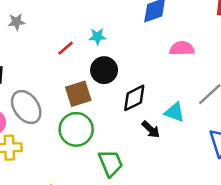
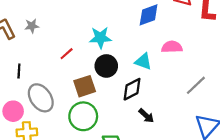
cyan star: (97, 37) -> (100, 38), size x1.5
red line: (66, 48) -> (67, 54), moved
cyan triangle: (175, 112) -> (143, 61), moved

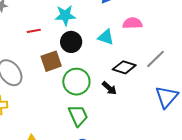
red line: (67, 54) -> (34, 31), turned 32
black diamond: (132, 89) -> (124, 67), moved, turned 45
green circle: (83, 116) -> (76, 82), moved

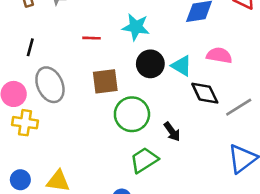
black circle: (71, 42) -> (150, 64), moved
black diamond: (124, 67) -> (205, 93), moved, turned 35
green trapezoid: (78, 116) -> (144, 160), moved, turned -110

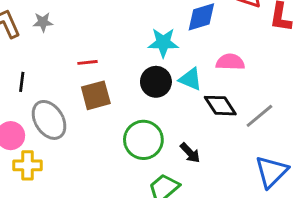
cyan star: (136, 27) -> (163, 43), moved
brown square: (105, 81) -> (96, 95), moved

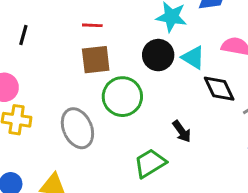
gray ellipse: (49, 120) -> (77, 128), moved
green circle: (143, 140) -> (122, 97), moved

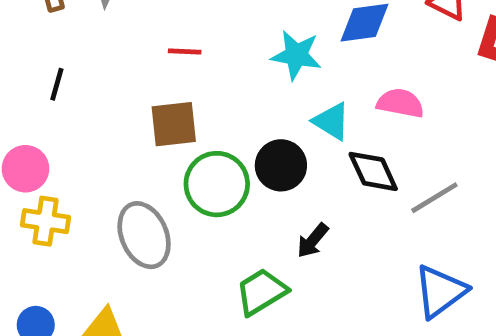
red line: (92, 25) -> (185, 52), moved
black circle: (158, 55) -> (281, 165), moved
black arrow: (182, 131) -> (313, 241), turned 75

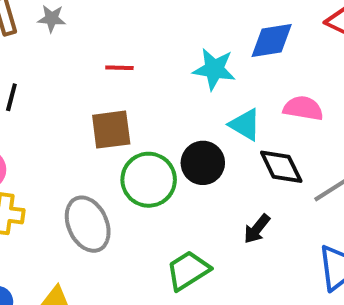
black arrow: (313, 241) -> (257, 229), moved

